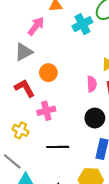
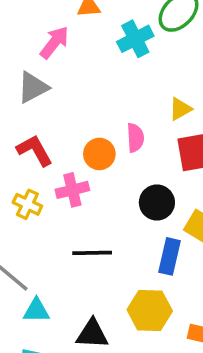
orange circle: (48, 73) -> (99, 154), moved
pink semicircle: (92, 84) -> (135, 138), moved
yellow cross: (20, 130) -> (27, 204), moved

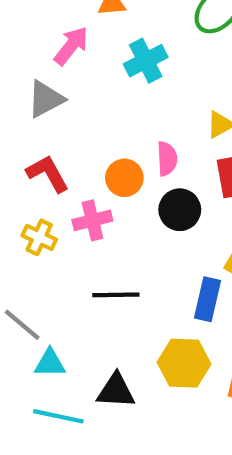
cyan cross: (135, 39) -> (146, 61), moved
black circle: (157, 203) -> (180, 210), moved

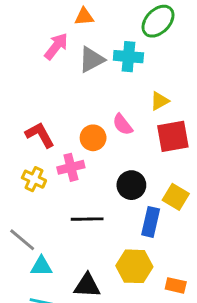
cyan cross: (146, 61) -> (128, 57), moved, turned 32
gray triangle: (46, 99) -> (92, 60), moved
pink semicircle: (167, 159) -> (123, 125), turned 145
black circle: (180, 210) -> (131, 185), moved

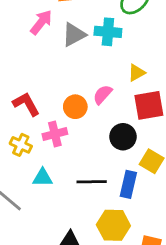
pink semicircle: (123, 125) -> (103, 94), turned 80
black circle: (131, 185) -> (123, 137), moved
black line: (87, 219) -> (92, 182), moved
cyan triangle: (41, 266) -> (43, 178), moved

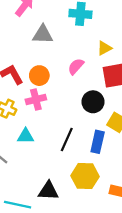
gray triangle: (74, 35) -> (43, 34), moved, turned 30
orange circle: (75, 107) -> (39, 76), moved
black line: (92, 182) -> (67, 139), turned -65

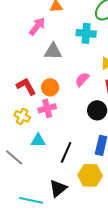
black line: (67, 139) -> (66, 152), moved
black triangle: (48, 191) -> (58, 188), turned -42

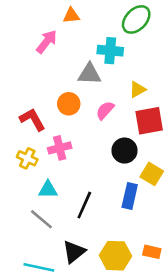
gray triangle: (53, 51) -> (89, 74), moved
orange circle: (50, 87) -> (69, 104), moved
gray line: (14, 157) -> (41, 219), moved
yellow hexagon: (90, 175) -> (115, 256), moved

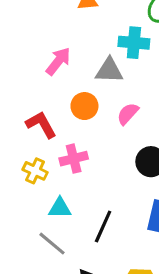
pink arrow: (47, 42) -> (58, 61), moved

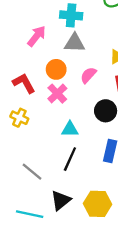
cyan cross: (134, 43) -> (71, 15), moved
pink cross: (74, 159) -> (57, 94), moved, turned -30
cyan triangle: (60, 208) -> (70, 129), moved

